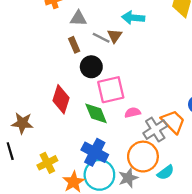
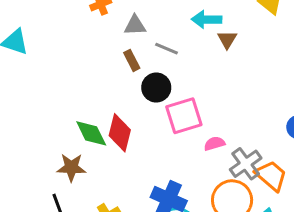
brown triangle: (115, 36) -> (227, 40), moved
green diamond: (96, 113) -> (91, 133), moved
orange trapezoid: (173, 122) -> (271, 176), moved

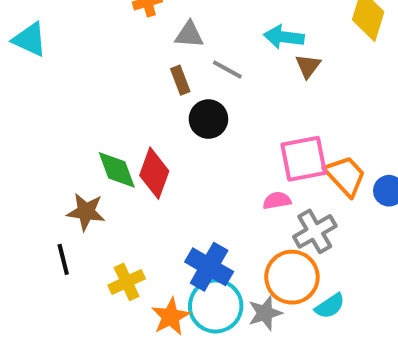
pink square: (184, 116) -> (304, 159), moved
orange trapezoid: (271, 176) -> (345, 176), moved

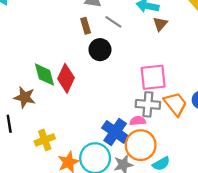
orange trapezoid: (345, 176) -> (175, 104), moved
pink semicircle: (277, 201) -> (138, 121), moved
gray cross: (315, 231) -> (148, 104), moved, turned 30
blue cross: (209, 267) -> (115, 132), moved

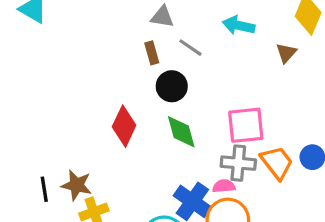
brown triangle: (160, 24) -> (286, 53), moved
green diamond: (45, 75) -> (181, 132), moved
brown star: (25, 97) -> (77, 185), moved

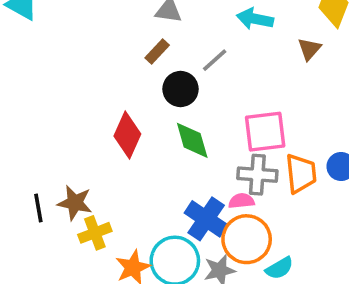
gray line: (191, 48) -> (215, 60), moved, turned -75
brown rectangle: (152, 53) -> (157, 52), turned 60
orange trapezoid: (277, 163) -> (301, 173), turned 33

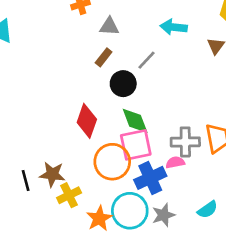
pink square: (265, 132) -> (136, 145), moved
blue cross: (206, 219) -> (150, 178), turned 36
orange circle: (247, 239) -> (112, 162), moved

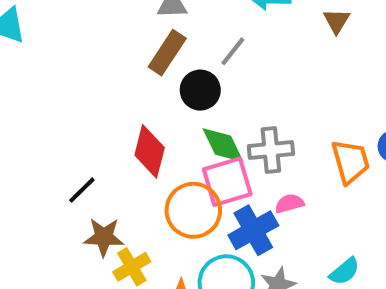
brown rectangle: (104, 57) -> (167, 53), size x1.5
gray cross: (185, 142) -> (271, 150), moved
black line: (26, 181) -> (82, 190), moved, turned 65

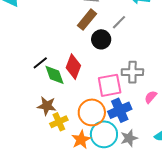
green diamond: (223, 145) -> (54, 75), moved
black line: (82, 190) -> (40, 63), moved
pink semicircle: (289, 203) -> (151, 97), moved, turned -40
orange circle: (193, 210) -> (92, 112), moved

